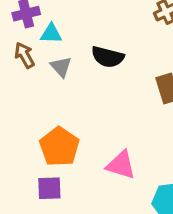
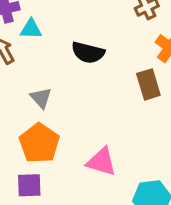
gray triangle: (61, 67) -> (41, 98), moved

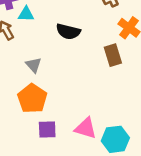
pink triangle: (101, 162) -> (86, 128), moved
purple square: (29, 185) -> (47, 129), moved

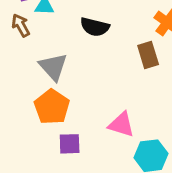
gray triangle: (34, 65) -> (53, 67), size x1.5
pink triangle: (86, 128) -> (121, 125), moved

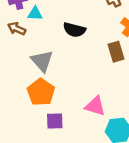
brown arrow: (21, 25) -> (17, 29), turned -36

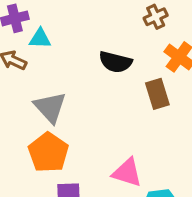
black semicircle: (74, 30) -> (115, 62), moved

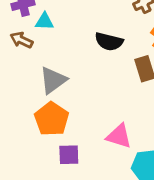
gray triangle: (50, 107) -> (53, 80), turned 36

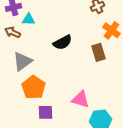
black semicircle: (109, 42) -> (63, 42), moved, turned -42
gray triangle: (53, 80) -> (23, 61), moved

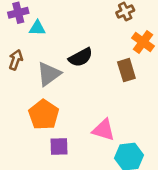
brown arrow: (13, 32) -> (16, 60), moved, turned 84
gray triangle: (23, 61) -> (49, 74), moved

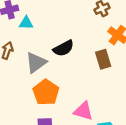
orange pentagon: (44, 115) -> (46, 92), moved

